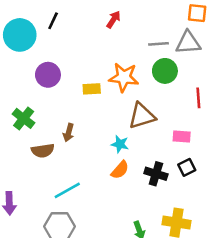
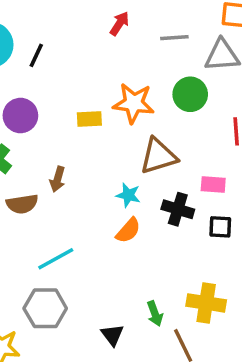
black line: (53, 21) -> (36, 55), moved
gray line: (159, 44) -> (174, 38), moved
purple circle: (48, 75) -> (20, 116), moved
black square: (187, 167) -> (220, 227), turned 30
black cross: (156, 174) -> (178, 209), moved

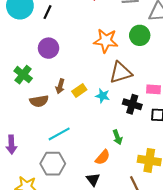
purple circle: (20, 116) -> (49, 48), moved
yellow rectangle: (89, 119) -> (79, 90), moved, turned -32
orange semicircle: (128, 230) -> (103, 157), moved
green arrow: (155, 314) -> (117, 137), moved

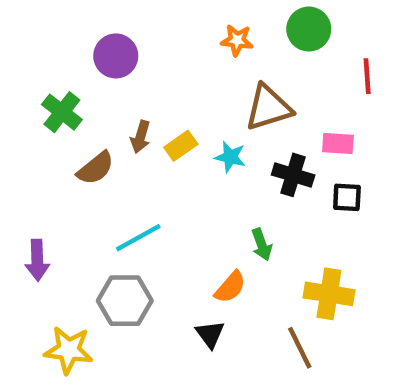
orange star: (106, 41) -> (237, 40), size x0.6
brown semicircle: (39, 101) -> (96, 168), turned -30

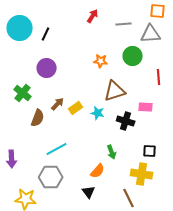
brown arrow: (140, 137) -> (58, 104), turned -152
brown semicircle: (96, 168) -> (38, 118), turned -30
black square: (347, 197) -> (150, 151), moved

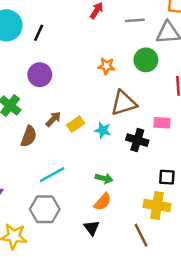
green arrow: (112, 152) -> (104, 178), moved, turned -56

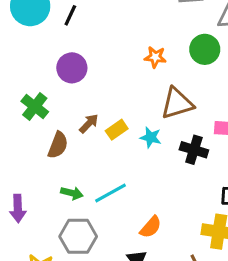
cyan line: (52, 175) -> (110, 193), moved
green arrow: (104, 178) -> (72, 193), moved

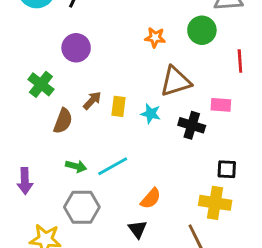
yellow rectangle: (117, 130) -> (119, 106), turned -48

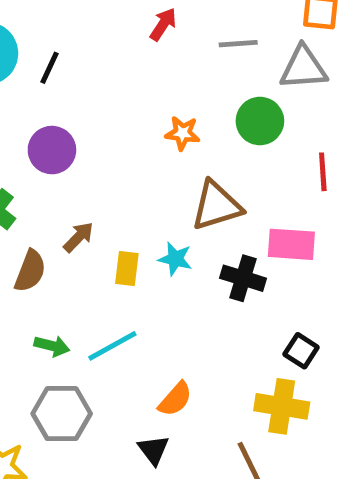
pink rectangle: (221, 105) -> (291, 244), size x1.4
yellow rectangle: (119, 106) -> (127, 269), moved
black square: (227, 169) -> (301, 351), turned 30

